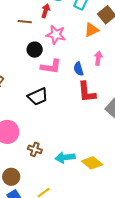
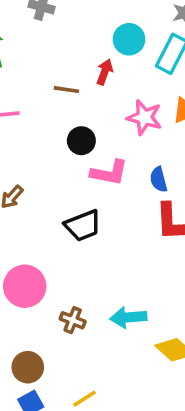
pink star: (56, 35) -> (144, 117), moved
cyan arrow: (65, 157) -> (128, 317), moved

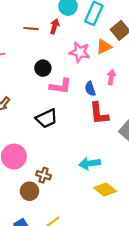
brown line: (66, 90) -> (31, 29), moved
cyan arrow: (128, 317) -> (90, 163), moved
brown circle: (28, 367) -> (29, 191), moved

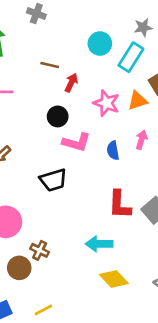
red arrow: (55, 26) -> (71, 83), moved
red L-shape: (99, 113) -> (120, 205), moved

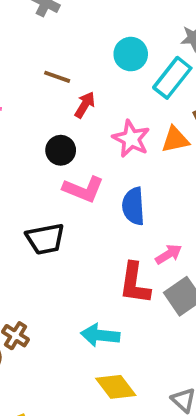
pink arrow: (141, 140) -> (169, 254), moved, turned 36
blue semicircle: (113, 150) -> (133, 206), size x1.4

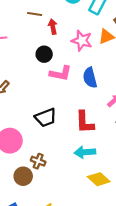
red arrow: (85, 105) -> (53, 27), turned -32
black trapezoid: (45, 239) -> (46, 118), moved
red L-shape: (135, 283) -> (85, 122), moved

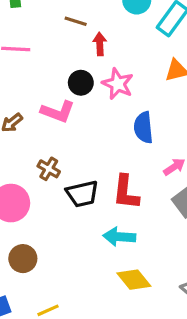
pink star: (82, 41) -> (118, 84), moved
pink L-shape: (61, 73) -> (58, 112), moved
black trapezoid: (46, 118) -> (82, 194), moved
brown cross: (38, 161) -> (49, 169), moved

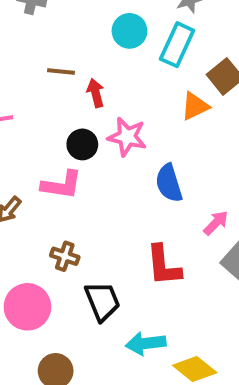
black trapezoid: (82, 194) -> (102, 301), moved, turned -88
cyan arrow: (119, 237) -> (146, 343), moved

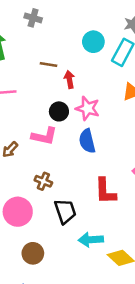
blue semicircle: (169, 183) -> (87, 141), moved

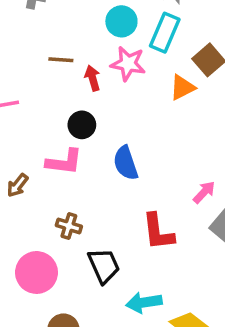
pink star: (88, 108) -> (128, 64), moved

